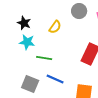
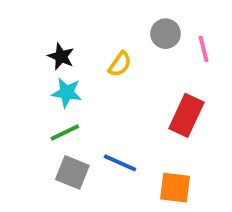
green line: (44, 58) -> (65, 133), moved, turned -35

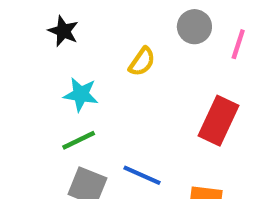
pink line: (204, 49) -> (238, 44), turned 32
black star: (61, 56) -> (63, 31), moved

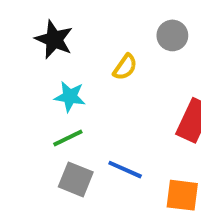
black star: (63, 31) -> (54, 39), size x1.4

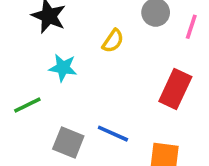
green line: (68, 138) -> (27, 105), moved

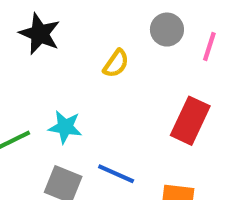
cyan star: (63, 68) -> (65, 127), moved

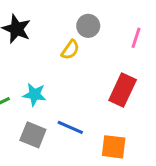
gray circle: (167, 30) -> (88, 26), moved

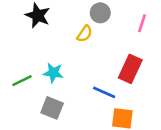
blue line: (70, 127) -> (104, 92), moved

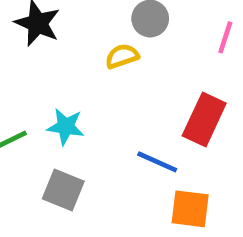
yellow semicircle: (85, 34) -> (122, 56), turned -144

